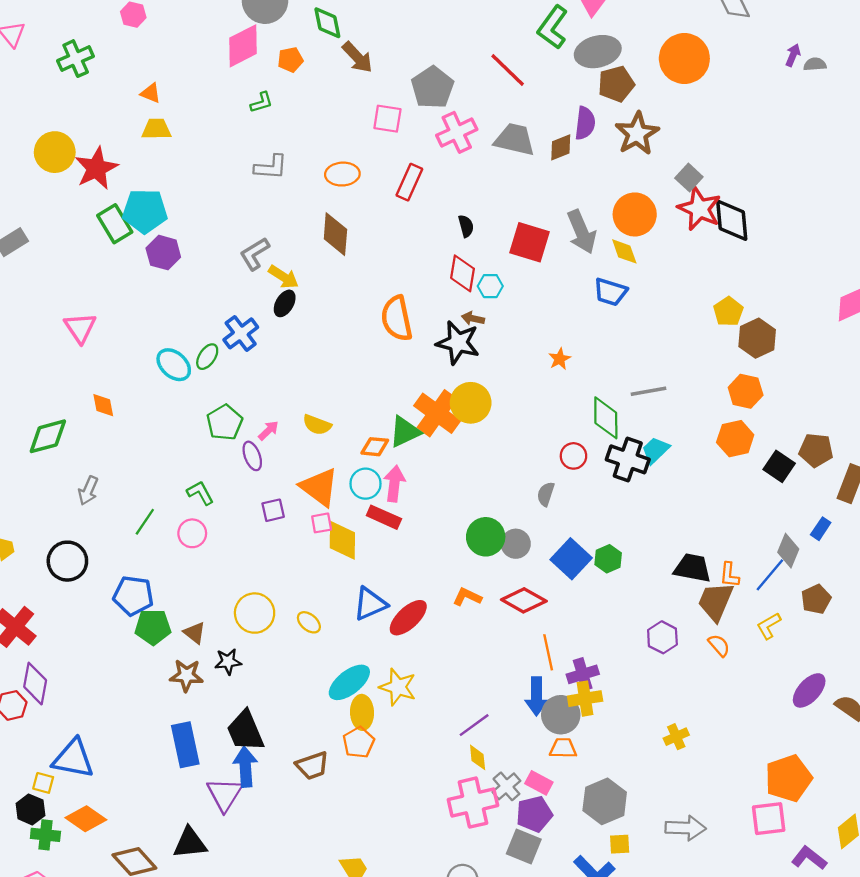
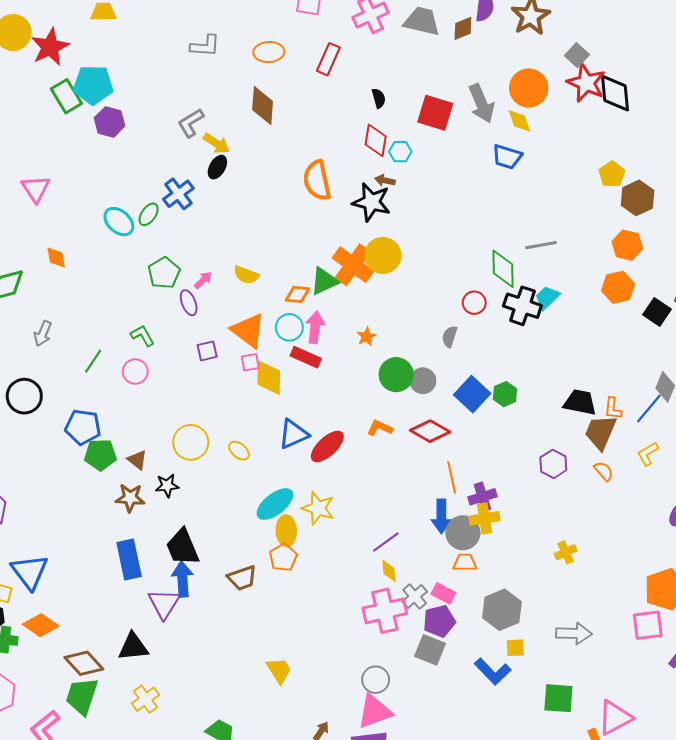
orange star: (560, 359) -> (366, 337), moved
blue triangle: (73, 759) -> (29, 572), turned 42

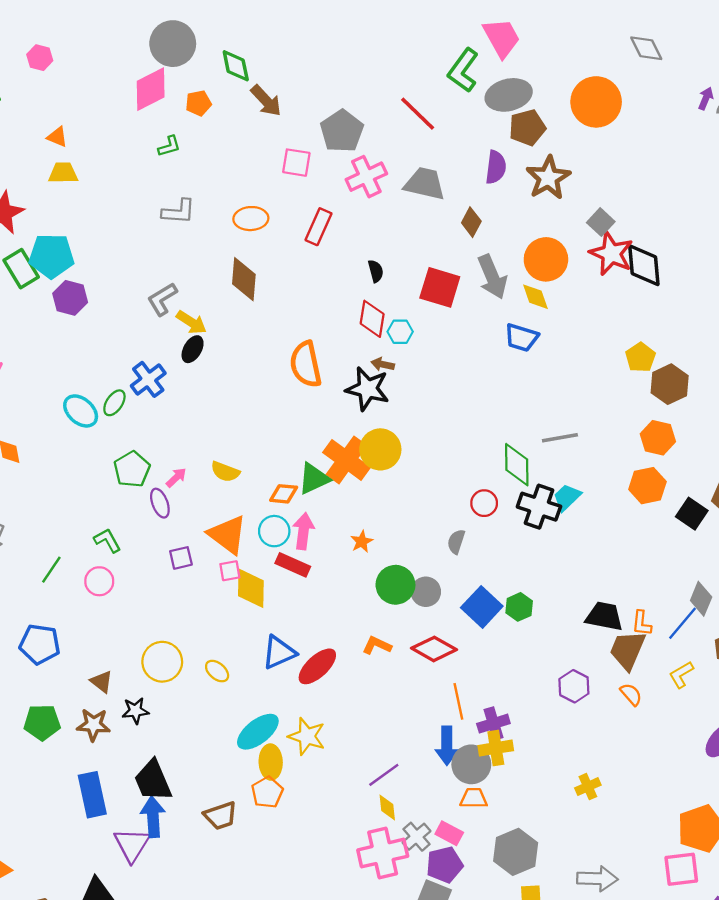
brown diamond: (463, 28) -> (471, 222), moved, turned -40
green pentagon: (100, 455) -> (42, 722), moved

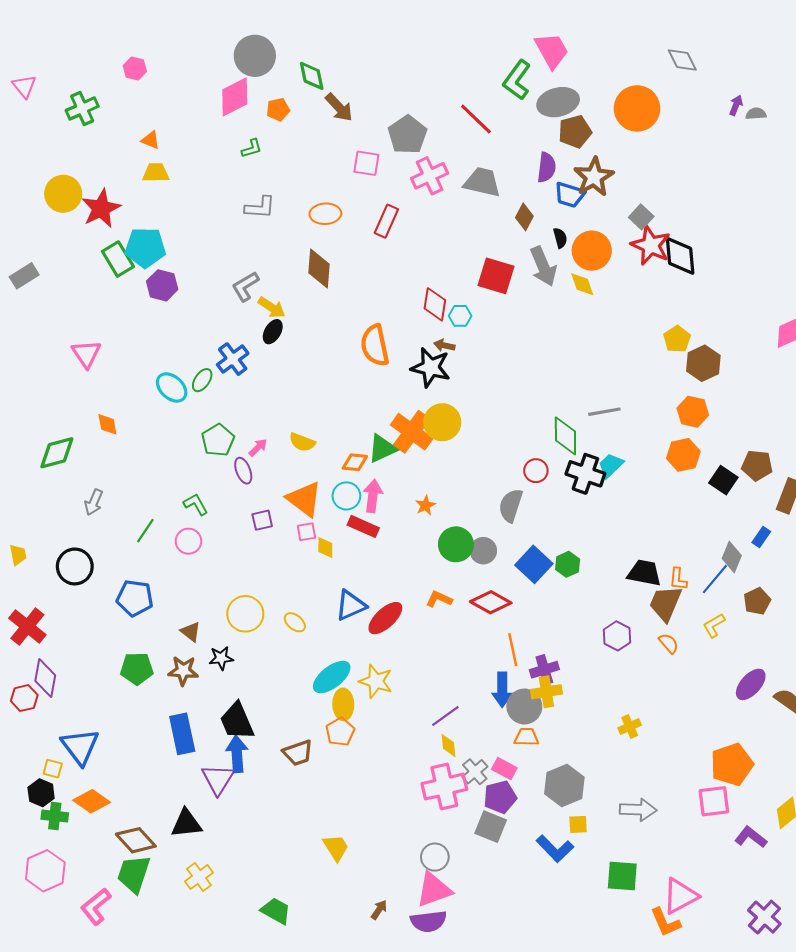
black semicircle: (376, 271) -> (560, 238), moved
blue trapezoid: (521, 337) -> (570, 195), moved
gray semicircle: (456, 542) -> (511, 505), size x1.5
yellow diamond: (251, 588) -> (325, 548), size x0.6

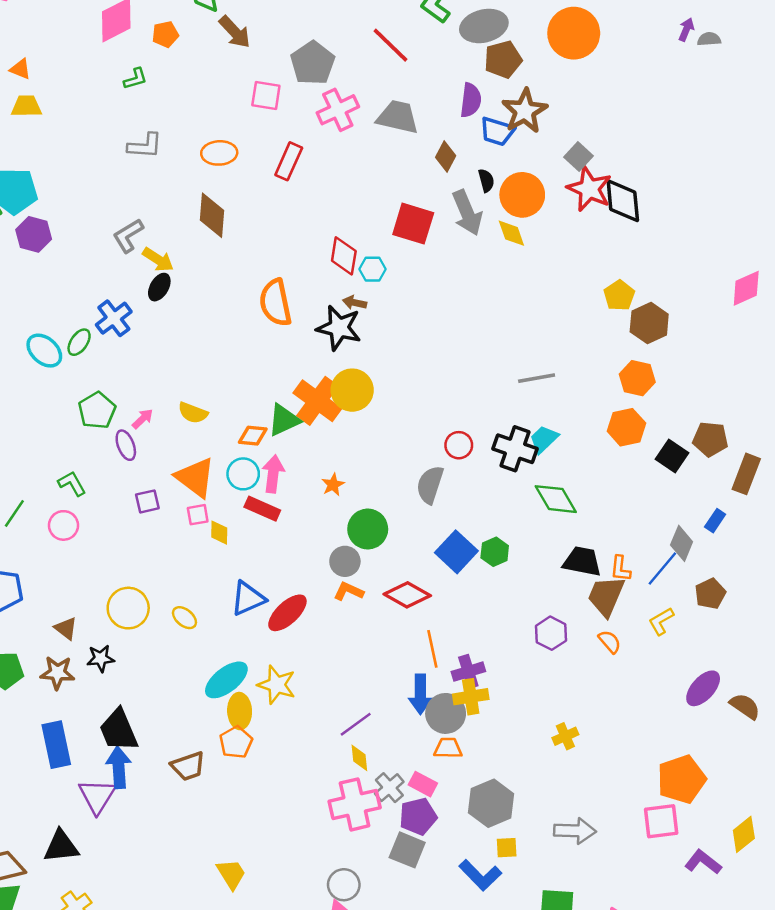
green diamond: (565, 436) -> (556, 499), moved, turned -30
gray circle: (483, 551) -> (345, 561), moved

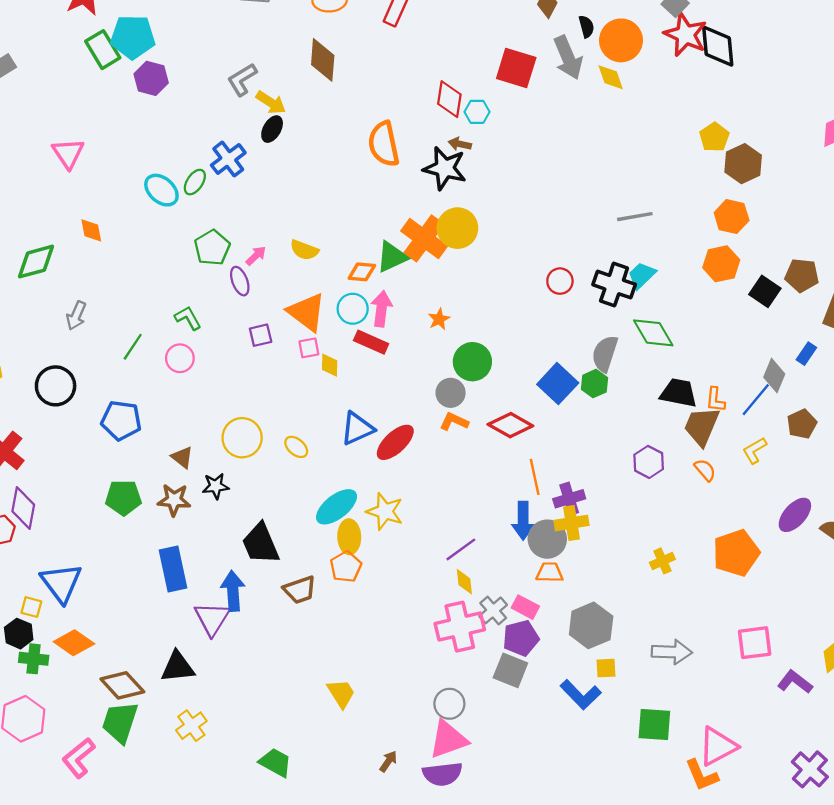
gray semicircle: (430, 485) -> (605, 354), moved
black trapezoid: (119, 730) -> (261, 544), moved
orange pentagon: (682, 779) -> (736, 553), moved

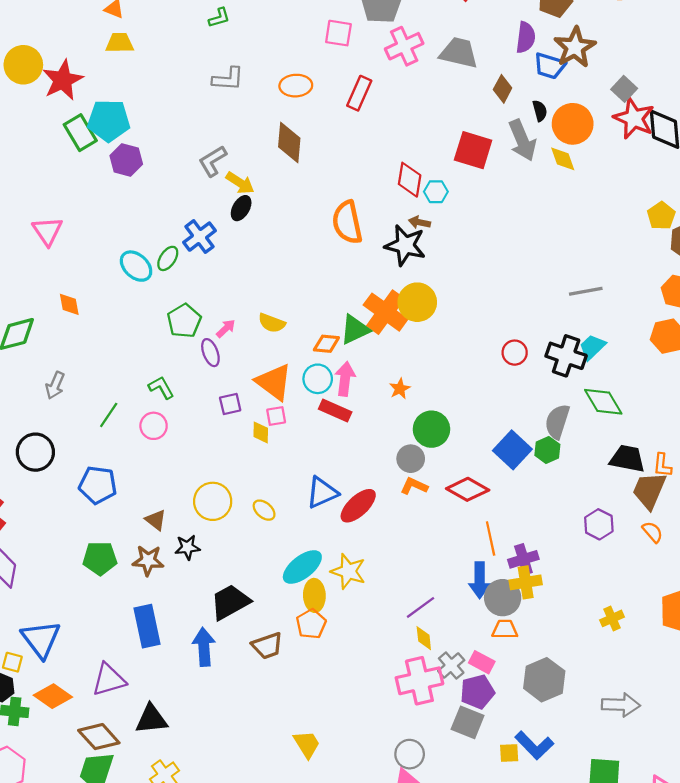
yellow diamond: (330, 365) -> (261, 432), moved
black trapezoid: (261, 544) -> (230, 602), turned 84
purple triangle: (212, 619) -> (109, 680), moved, turned 42
yellow square: (606, 668) -> (509, 753), moved

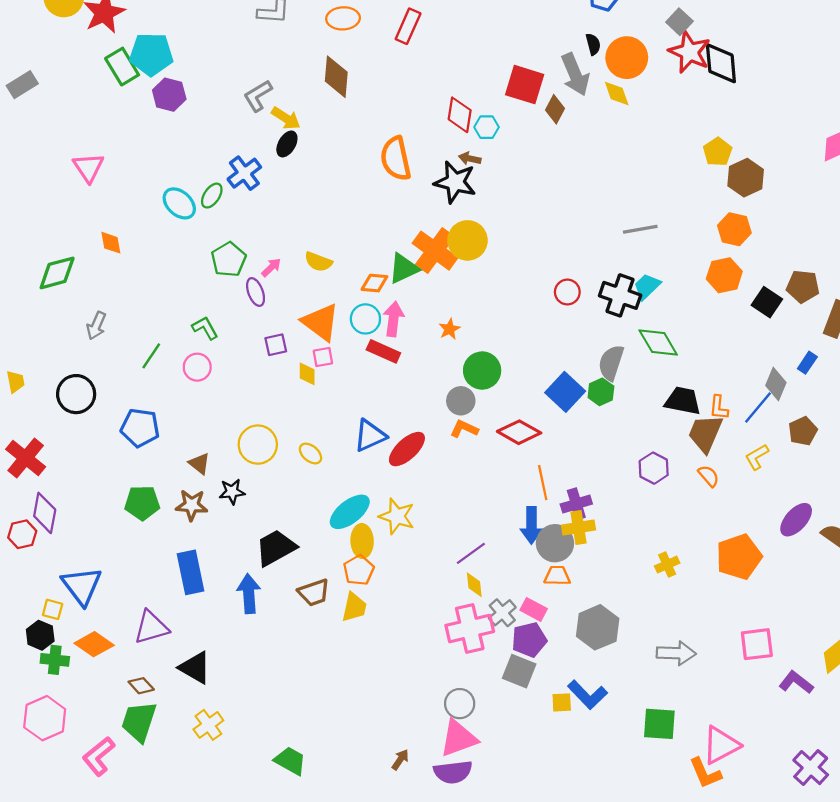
brown diamond: (503, 89) -> (555, 109), moved
black triangle: (151, 719) -> (195, 668), turned 36
brown diamond: (99, 737) -> (141, 686), size x0.6
yellow trapezoid: (307, 744) -> (354, 607), moved, turned 44

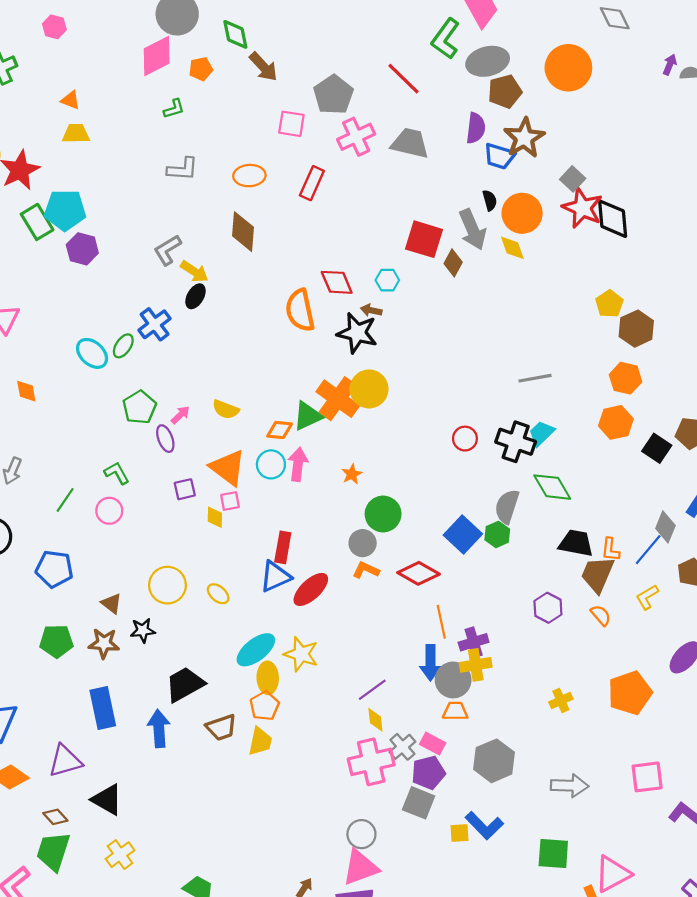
red diamond: (460, 115) -> (337, 282), moved, turned -32
red rectangle: (383, 351) -> (283, 547), moved, turned 76

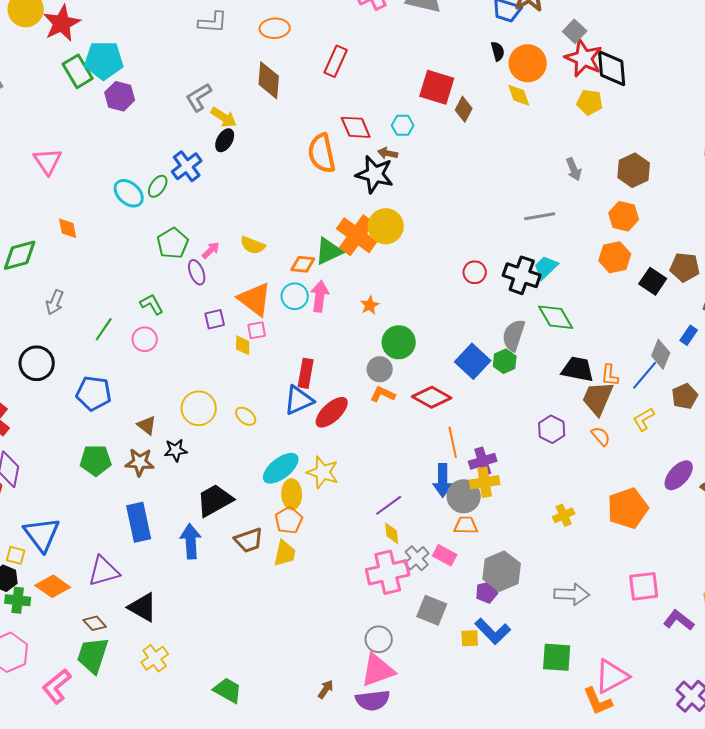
red rectangle: (312, 183) -> (336, 61), moved
gray arrow: (472, 229) -> (574, 169), moved, size x0.6
yellow pentagon: (609, 304) -> (590, 102), moved, turned -30
purple pentagon: (428, 773) -> (487, 592), moved, size x0.7

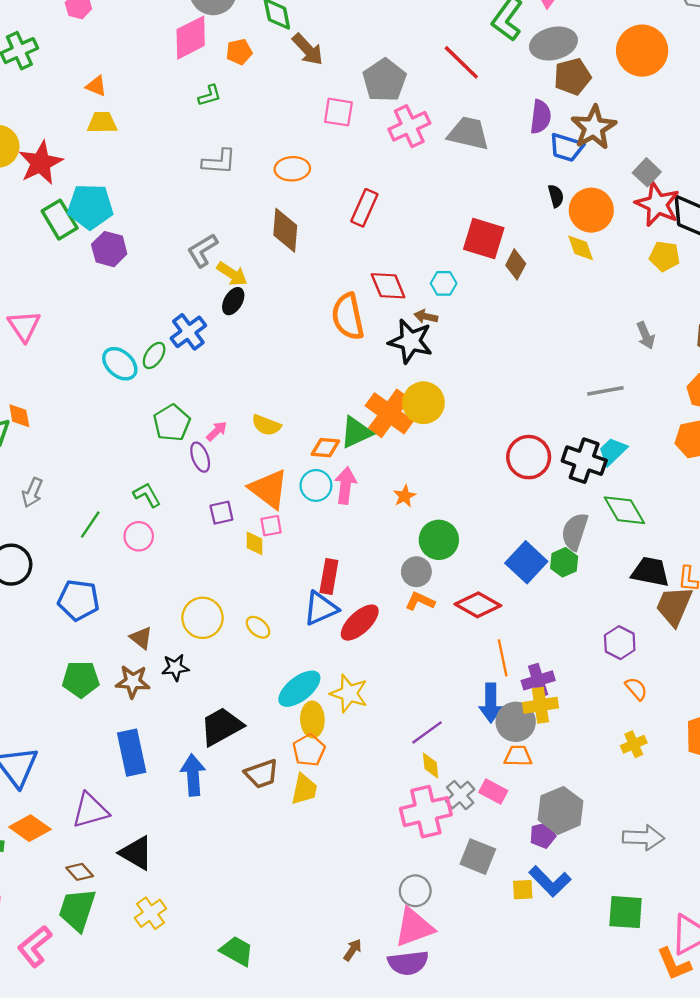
orange diamond: (68, 228) -> (19, 416), moved
red circle: (475, 272) -> (529, 457), size x1.6
orange semicircle: (601, 436) -> (636, 689), moved

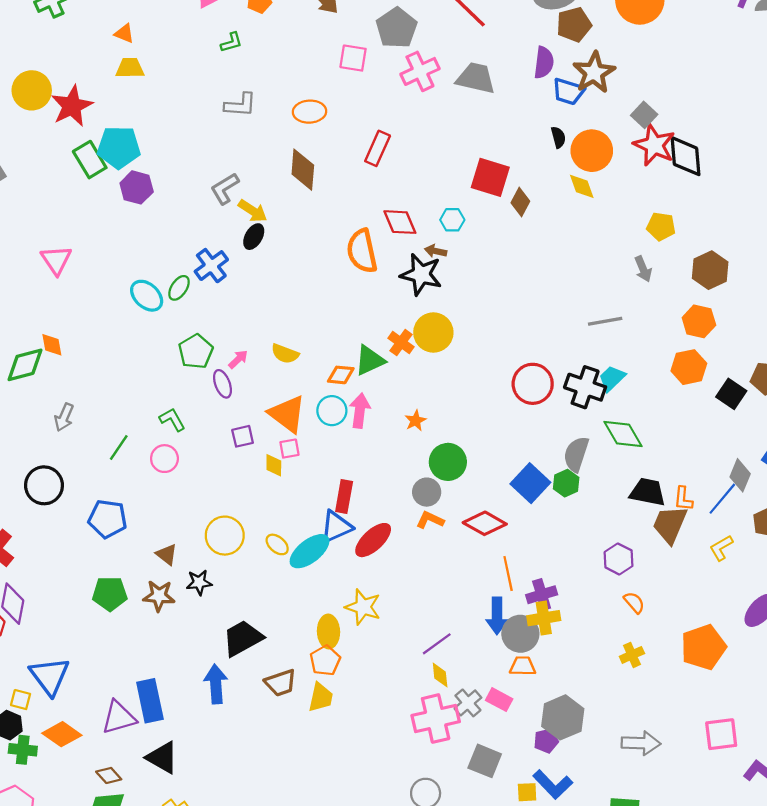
yellow pentagon: (665, 256) -> (661, 227), moved
orange cross: (389, 413) -> (401, 343), size x0.6
cyan ellipse: (299, 689) -> (310, 551), moved
blue rectangle: (132, 753) -> (150, 701), moved

